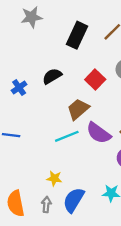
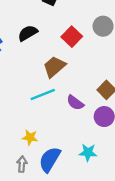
purple semicircle: (99, 133) -> (75, 103), moved, size x0.7

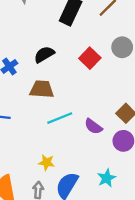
brown trapezoid: (54, 67) -> (42, 89), moved, turned 45
cyan star: (88, 152) -> (107, 178), turned -30

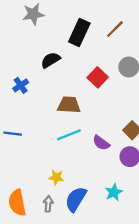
black semicircle: (44, 54) -> (51, 60), moved
brown trapezoid: (42, 89) -> (69, 105), moved

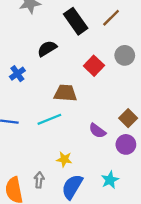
black rectangle: (79, 32) -> (76, 21), turned -60
cyan line: (69, 135) -> (49, 119), moved
yellow star: (56, 177) -> (64, 159), moved
gray arrow: (48, 204) -> (39, 180), moved

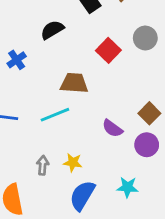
gray arrow: (39, 180) -> (43, 165), moved
cyan star: (110, 180) -> (127, 187), turned 30

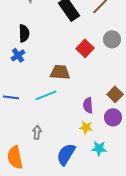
black semicircle: (52, 30) -> (24, 33), moved, turned 120
purple semicircle: (112, 128) -> (88, 105), turned 49
yellow star: (73, 163) -> (86, 127), moved

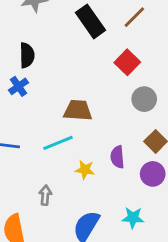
gray circle: (112, 39) -> (144, 99), moved
red square: (85, 48) -> (127, 62), moved
yellow star: (86, 127) -> (85, 170), moved

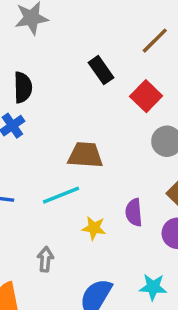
black rectangle: (91, 21) -> (101, 70), moved, size x0.7

